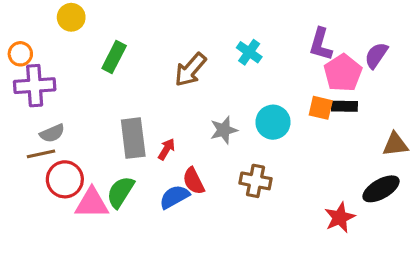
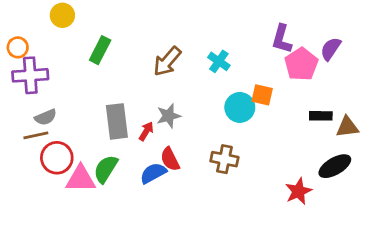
cyan cross: (249, 52) -> (219, 61), moved
black rectangle: (344, 106) -> (321, 116), moved
orange square: (321, 108) -> (262, 95), moved
gray star: (224, 130) -> (169, 116), moved

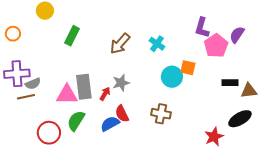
purple cross: (30, 75) -> (17, 74), moved
red circle: (57, 158) -> (49, 133), moved
pink triangle: (81, 179) -> (67, 95), moved

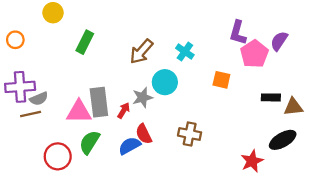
cyan circle: (172, 77) -> (165, 82), moved

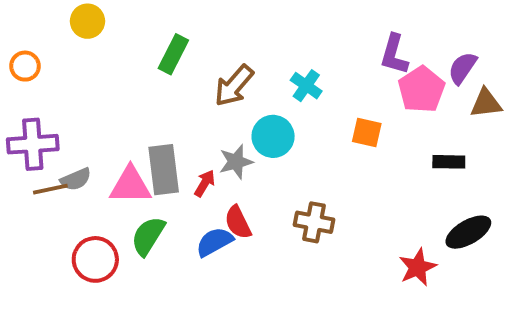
green rectangle: (85, 42) -> (173, 54), moved
gray semicircle: (39, 99) -> (76, 179), moved
brown triangle: (293, 107) -> (486, 103), moved

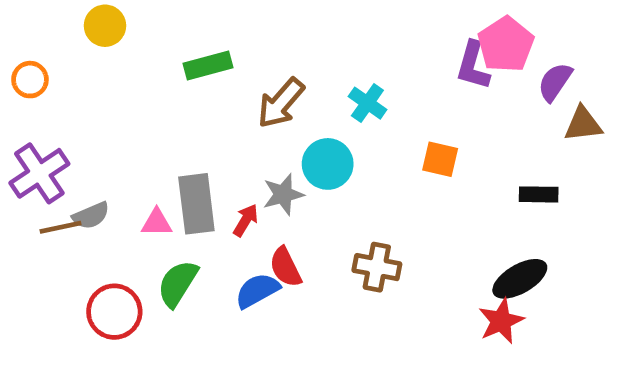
green rectangle: (173, 54) -> (208, 66), turned 48
pink pentagon: (421, 90) -> (506, 44), moved
purple cross: (33, 144) -> (39, 173), turned -30
pink triangle: (130, 185) -> (157, 223), size x0.6
black ellipse: (468, 232) -> (520, 279), moved

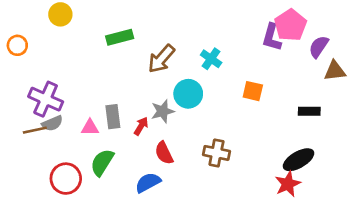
purple cross: (39, 173) -> (46, 99), moved, turned -32
gray rectangle: (196, 204) -> (113, 117), size x0.7
blue semicircle: (257, 291) -> (148, 183), moved

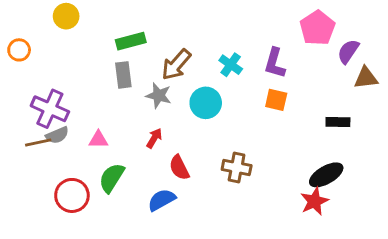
purple L-shape: (272, 37) -> (275, 63), moved
gray star: (163, 111) -> (159, 96), moved, turned 30
gray rectangle: (113, 117) -> (123, 75), moved

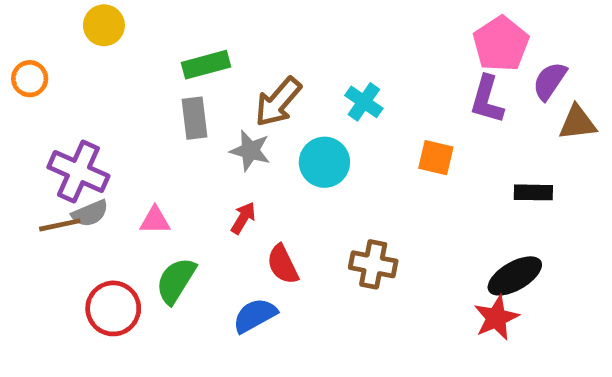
purple L-shape: (275, 63) -> (487, 100), moved

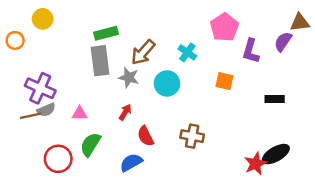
yellow circle: (104, 25) -> (43, 19), moved
pink pentagon: (501, 44) -> (224, 27), moved
gray rectangle: (194, 118) -> (100, 61), size x1.4
brown triangle: (577, 123) -> (300, 22), moved
black ellipse: (515, 276) -> (276, 154), moved

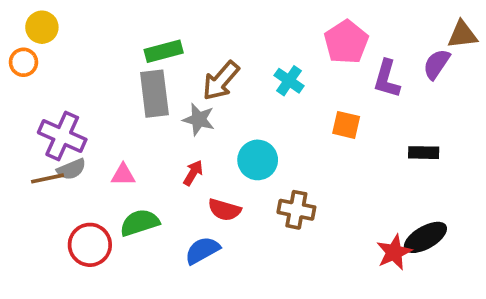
yellow circle: (43, 19) -> (42, 27), moved
cyan circle: (167, 83) -> (258, 160), moved
red semicircle: (145, 136) -> (224, 210), turned -48
green semicircle: (90, 144) -> (140, 223), turned 40

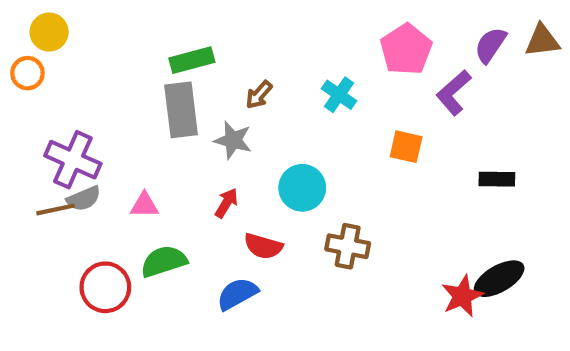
purple semicircle: (437, 64) -> (490, 45), moved
purple L-shape: (387, 79) -> (454, 93), turned 33
brown arrow: (221, 81) -> (259, 95), size x0.6

